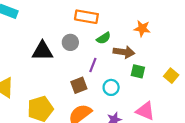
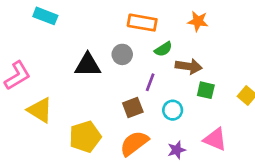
orange star: (142, 28) -> (198, 21), moved

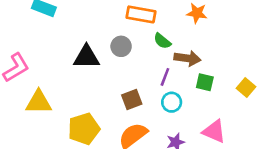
green semicircle: (163, 49) -> (162, 41), turned 72
purple line: (150, 82) -> (165, 77), moved
yellow triangle: (40, 110) -> (39, 102), turned -32

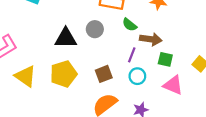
yellow triangle: (39, 102) -> (25, 76), turned 35
yellow pentagon: (84, 129) -> (63, 74), moved
pink triangle: (214, 131) -> (173, 85), moved

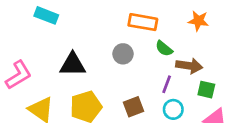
black triangle: (66, 38) -> (73, 64), moved

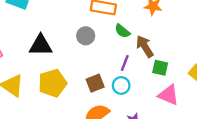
brown arrow: (189, 66) -> (145, 46), turned -130
cyan circle: (173, 109) -> (121, 85), moved

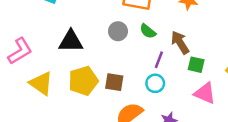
green semicircle: (122, 31) -> (148, 31), moved
brown square: (95, 83) -> (114, 82), moved, turned 30

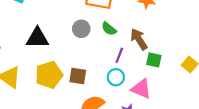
pink triangle: (205, 93) -> (141, 89), moved

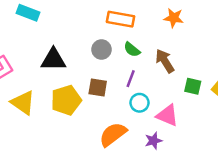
purple line: (119, 55) -> (131, 79), moved
green square: (154, 60) -> (193, 86), moved
brown square: (78, 76) -> (98, 87), moved

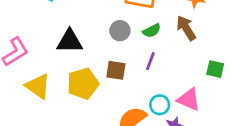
green semicircle: (132, 49) -> (152, 31), turned -66
brown arrow: (165, 61) -> (186, 28), moved
cyan circle: (139, 103) -> (160, 105), moved

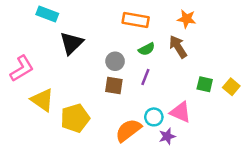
gray circle: (120, 31) -> (115, 61), moved
black triangle: (70, 41) -> (71, 43), moved, turned -45
yellow pentagon: (83, 84) -> (75, 118), moved

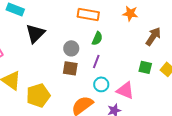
brown arrow: (178, 47) -> (153, 36), moved, turned 66
green semicircle: (147, 49) -> (97, 38), turned -40
cyan circle: (154, 117) -> (101, 84), moved

